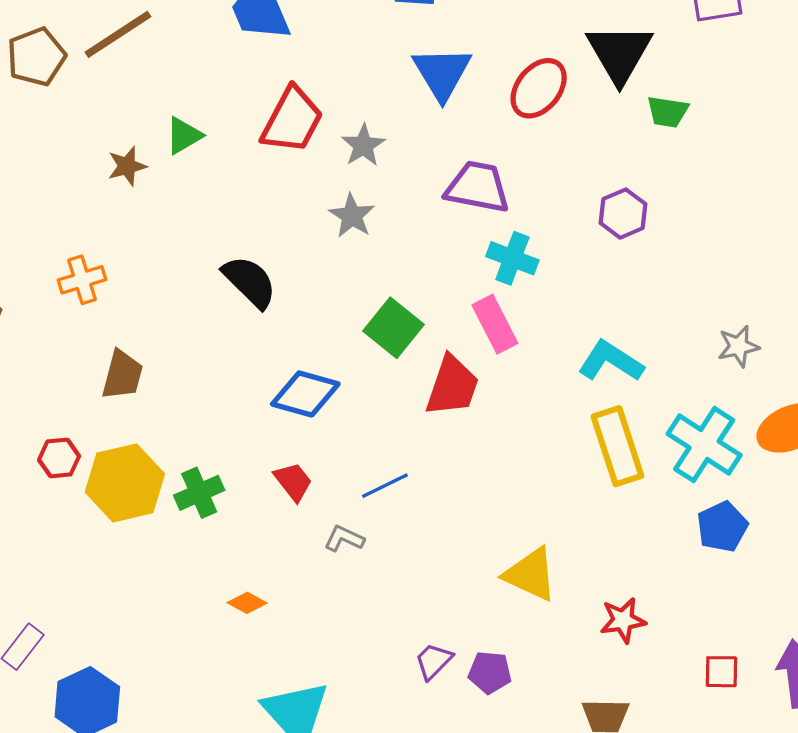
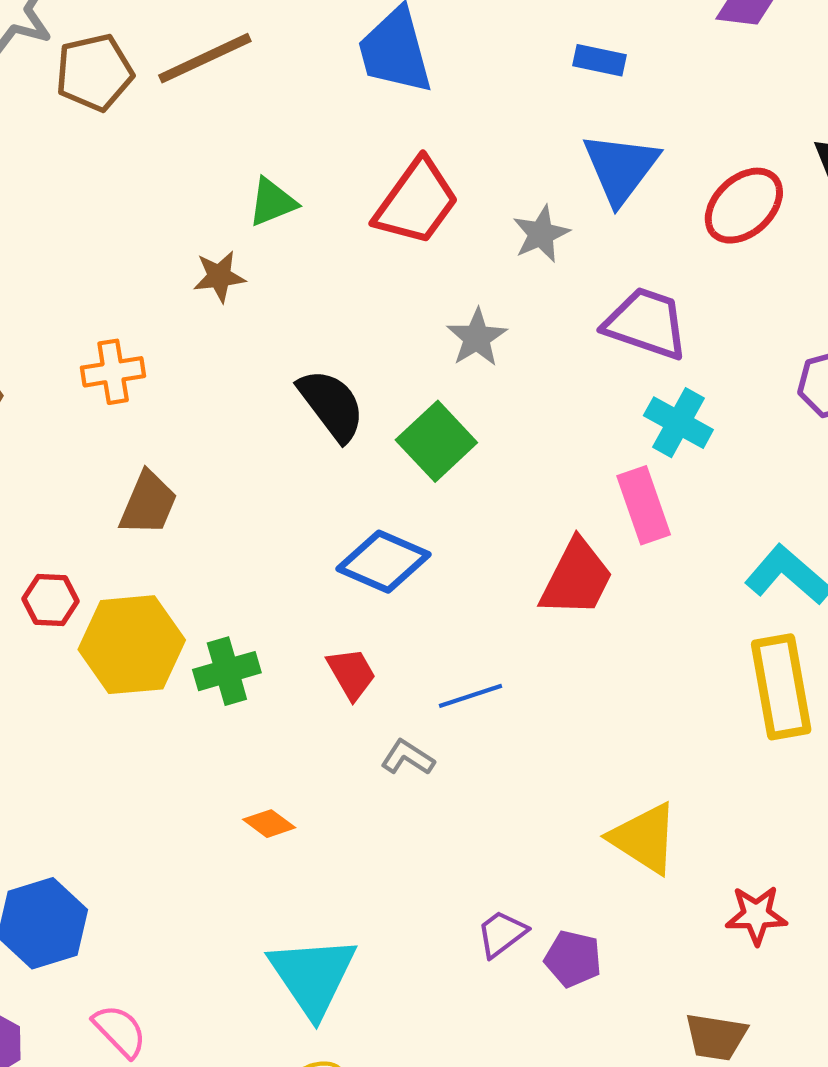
gray star: (363, 145) -> (541, 234), moved
brown star: (127, 166) -> (219, 276), moved
green square: (394, 328) -> (436, 441), moved

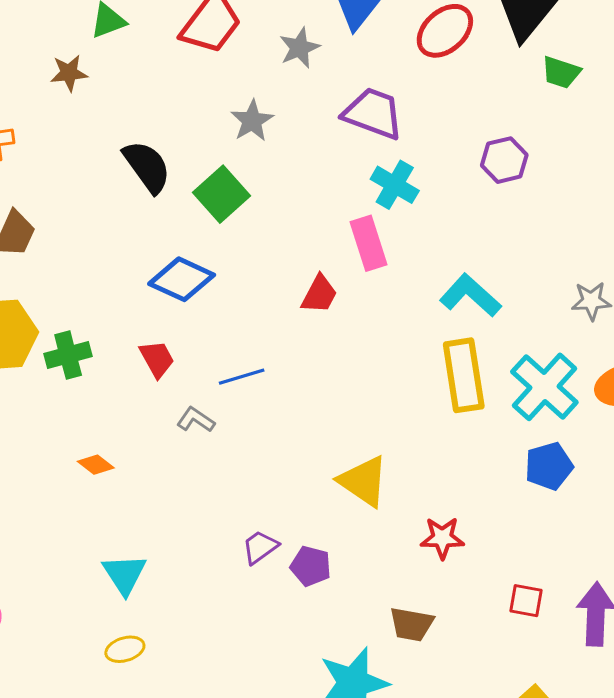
red trapezoid: (577, 578) -> (319, 294), size x0.7
cyan triangle: (313, 976) -> (124, 574), size x0.7

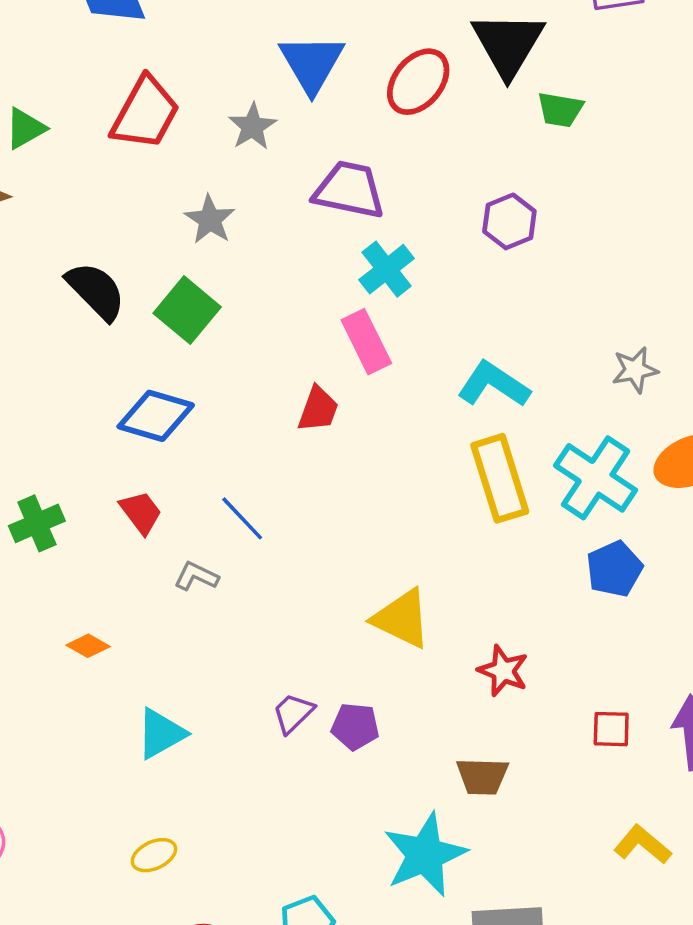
cyan cross: (395, 185) -> (387, 269), turned 30
blue line: (242, 377) -> (242, 518), turned 72
red star: (442, 538) -> (503, 671), turned 30
cyan triangle: (124, 574) -> (161, 734), moved, turned 42

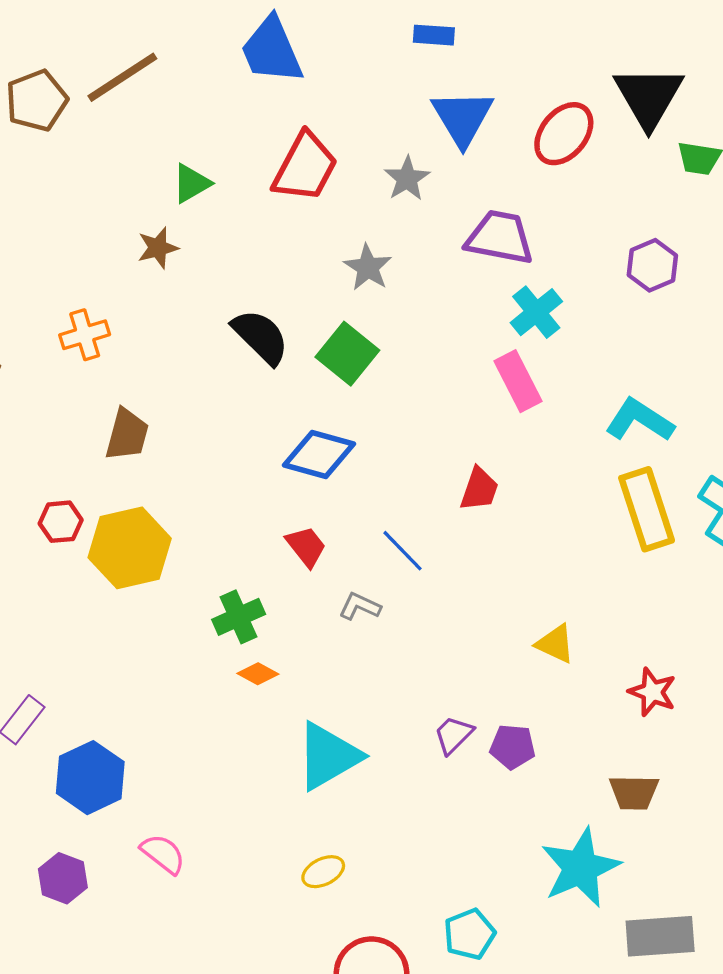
red trapezoid: (318, 409) -> (479, 489), moved
green cross: (37, 523) -> (239, 617), moved
yellow triangle: (402, 619) -> (555, 644), size x0.7
cyan triangle: (161, 734) -> (328, 756), size x1.4

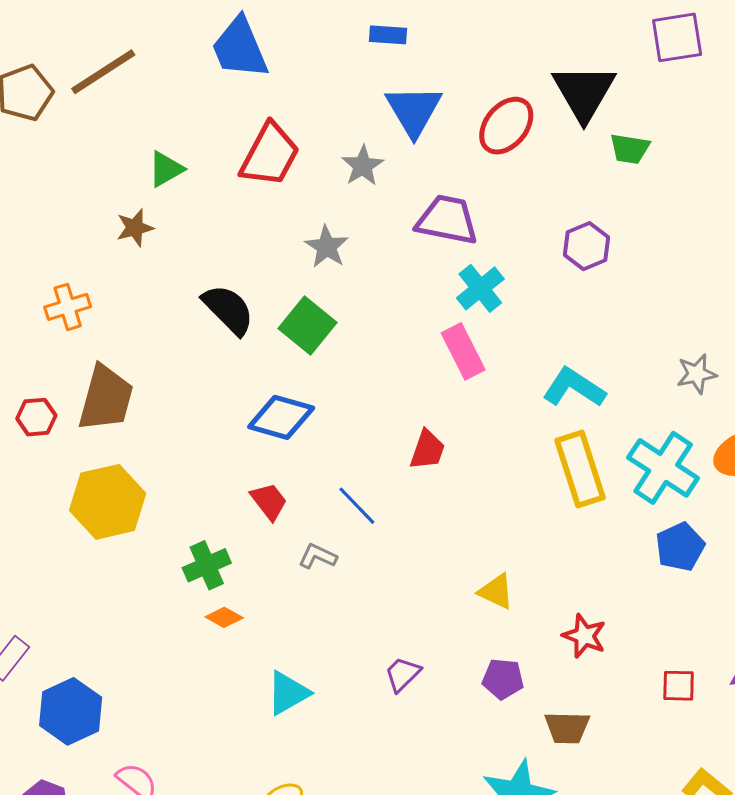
brown trapezoid: (127, 435) -> (106, 398), size x1.4
red hexagon: (61, 522) -> (36, 417), moved
purple pentagon: (513, 747) -> (503, 679), moved
cyan triangle: (328, 756) -> (288, 693), size x0.7

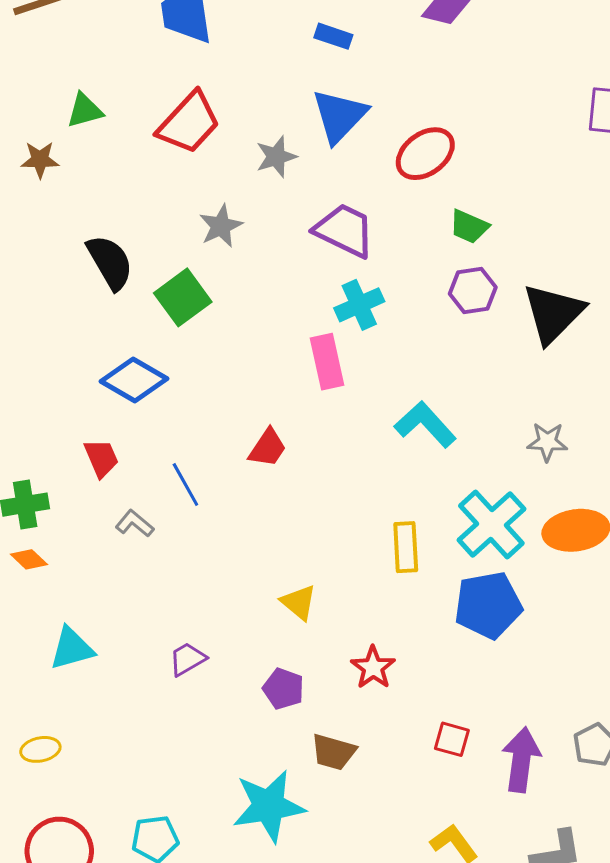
black triangle: (584, 92) -> (553, 313), moved
green trapezoid: (630, 149) -> (469, 226), moved
yellow rectangle: (580, 469) -> (406, 547), moved, size x0.7
blue pentagon: (680, 547) -> (488, 605), size x1.4

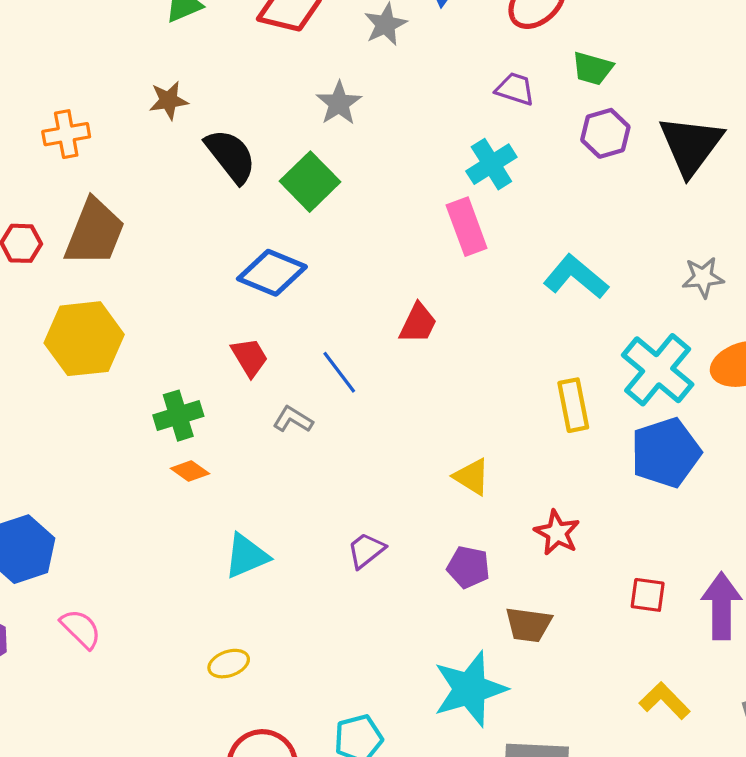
brown star: (40, 160) -> (169, 100), moved
purple trapezoid: (344, 230) -> (515, 89), moved, size x0.6

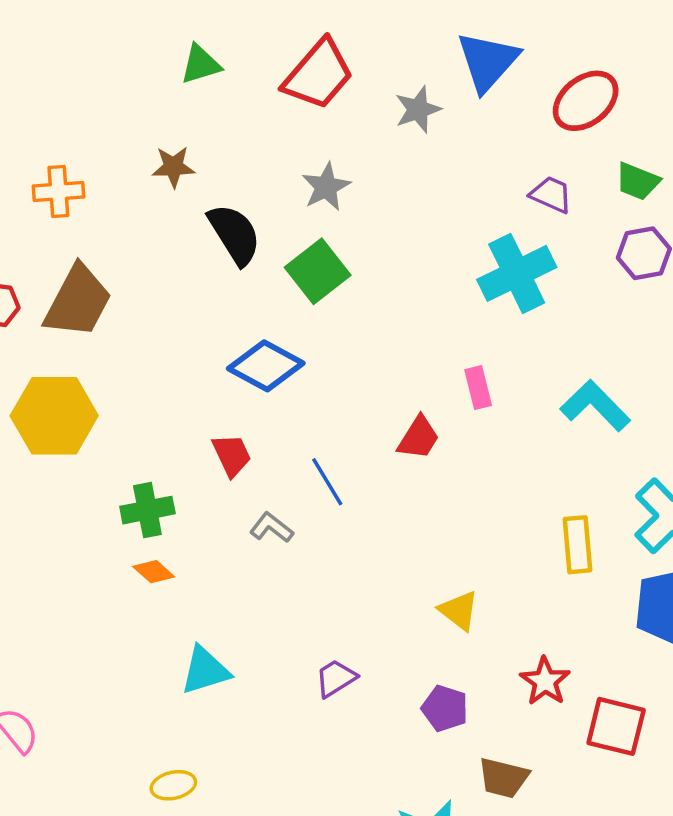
gray star: (339, 103) -> (326, 187), moved
cyan cross: (491, 164) -> (517, 273), size x1.4
pink rectangle: (467, 227) -> (478, 388), moved, size x0.7
red square: (648, 595) -> (616, 726), moved, size x1.5

